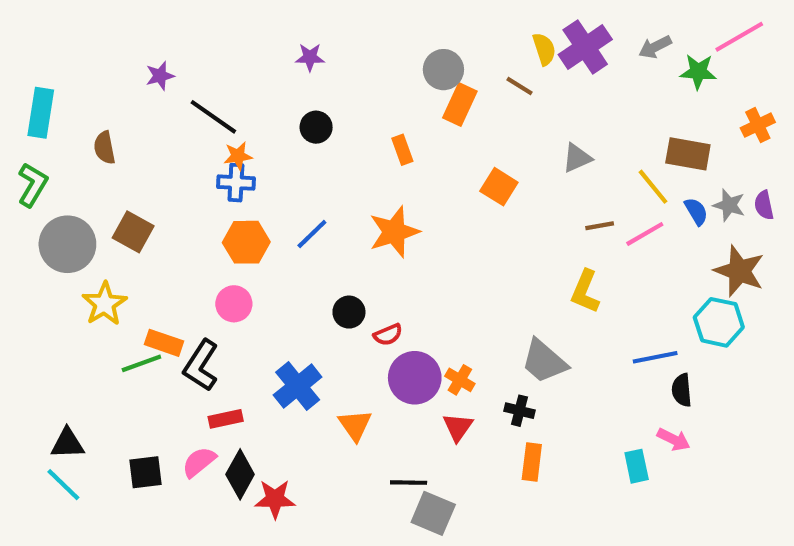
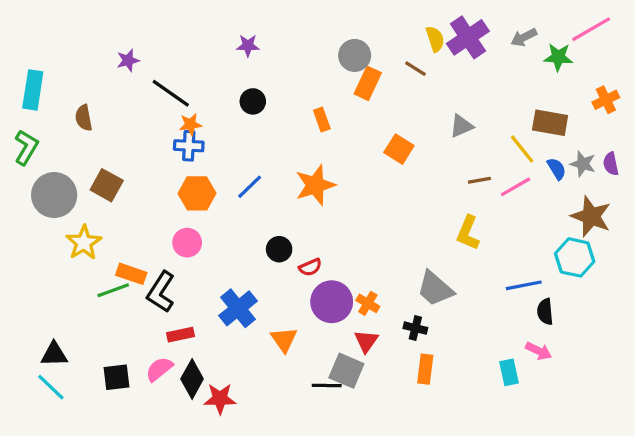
gray square: (433, 513) -> (346, 371), moved

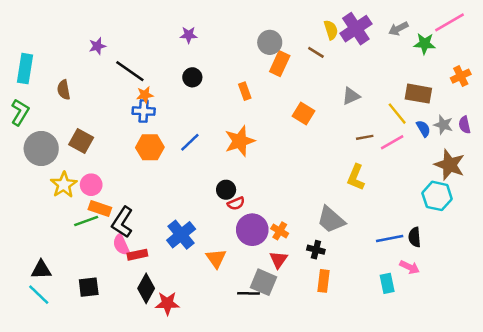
pink circle: (187, 243) -> (91, 185), moved
black circle: (279, 249) -> (226, 190), moved
blue line: (524, 285) -> (390, 238), moved
pink semicircle: (159, 369) -> (121, 245), moved, turned -75

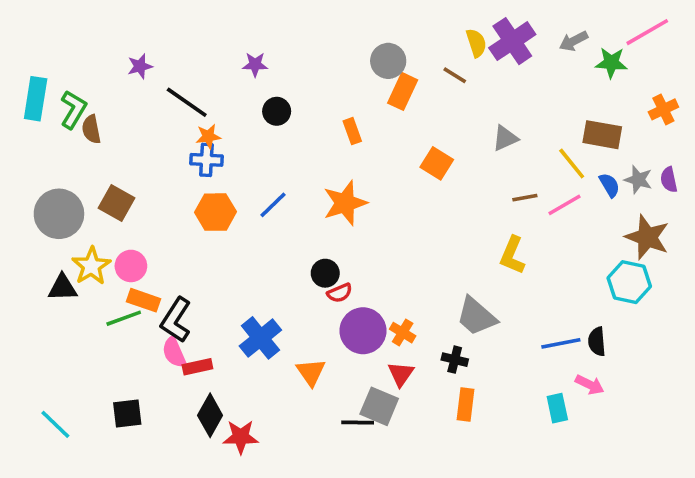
purple star: (189, 35) -> (255, 64), moved
green L-shape: (20, 112) -> (73, 109), moved
black triangle: (41, 270) -> (63, 288), moved

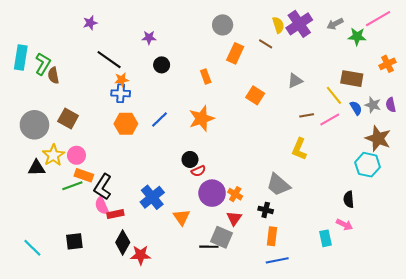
gray circle: (388, 61) -> (223, 25), moved
purple star: (140, 66) -> (90, 23), moved
blue line: (561, 343) -> (277, 260), moved

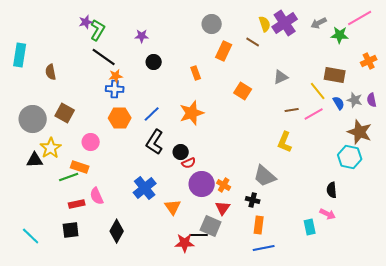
green L-shape: (43, 64) -> (98, 30), moved
pink circle: (76, 155) -> (91, 142), moved
black L-shape: (103, 187) -> (155, 142), moved
red rectangle: (115, 214) -> (77, 204), moved
red star: (141, 255) -> (185, 243), moved

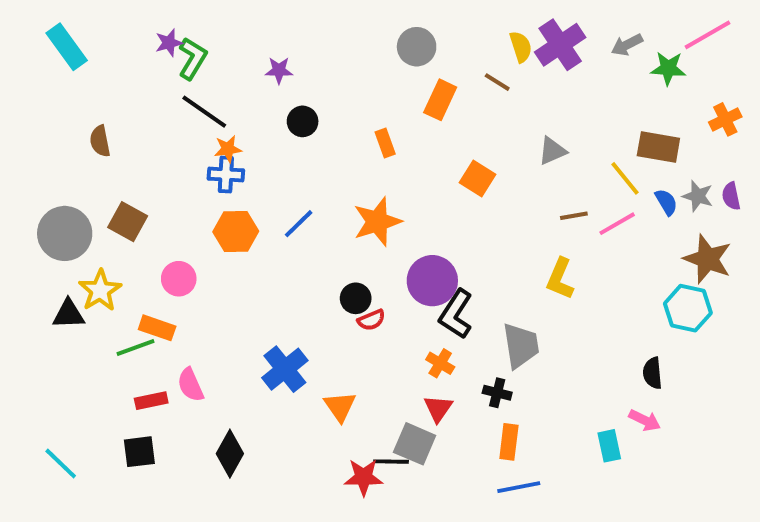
cyan rectangle: (20, 55) -> (67, 47), moved, turned -45
black L-shape: (155, 142) -> (456, 314), moved
gray trapezoid: (265, 176) -> (521, 346), turned -140
purple circle: (202, 184) -> (432, 281), moved

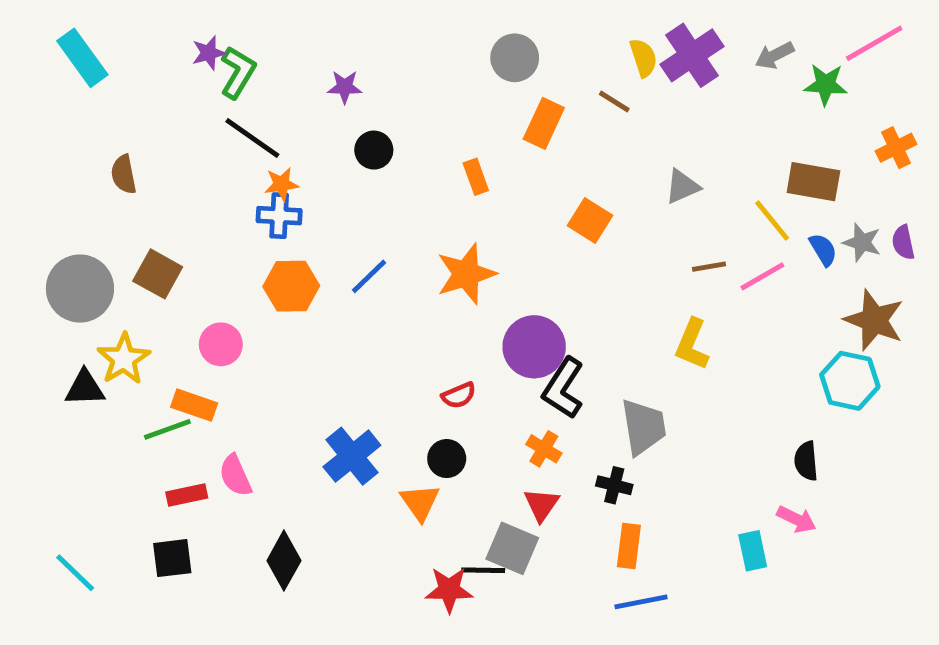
black circle: (356, 298) -> (447, 459), moved

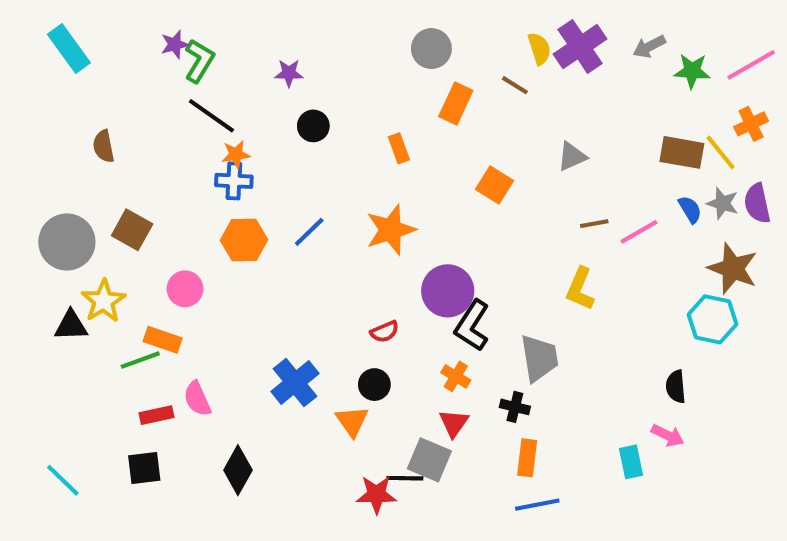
pink line: (874, 43) -> (751, 65), moved
yellow line: (772, 220) -> (721, 152), moved
purple semicircle: (903, 242) -> (757, 203), size x1.4

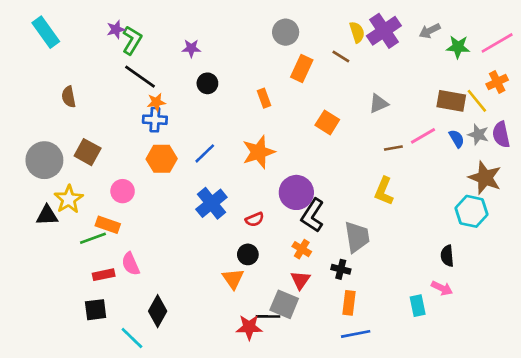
pink line: (639, 232) -> (423, 136), moved
blue cross: (295, 382) -> (211, 203), moved
cyan line: (63, 480) -> (132, 338), moved

